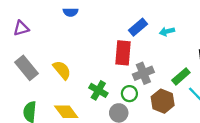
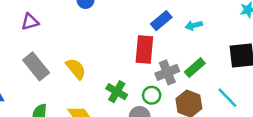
green rectangle: (181, 76) -> (195, 68), moved

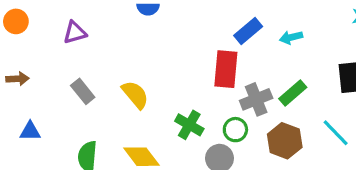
gray rectangle: (36, 66) -> (83, 91), size x0.7

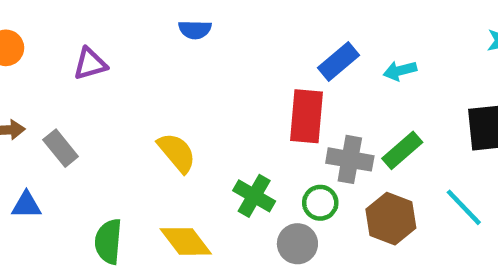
gray rectangle: (83, 91) -> (61, 148), moved
gray cross: (256, 99) -> (350, 159), turned 32

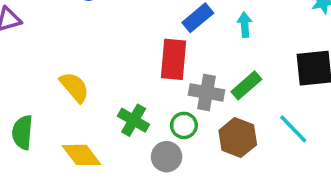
cyan arrow: (400, 71) -> (245, 25), turned 100
green semicircle: (108, 241) -> (22, 132), moved

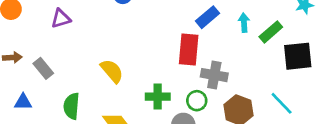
green rectangle: (246, 85) -> (271, 32), moved
green cross: (134, 120) -> (158, 97), turned -30

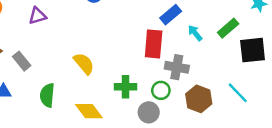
cyan arrow: (244, 23) -> (195, 33), moved, turned -35

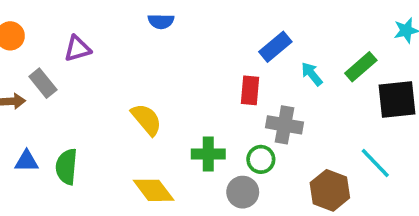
red rectangle: (154, 44) -> (250, 90), size x0.7
gray rectangle: (22, 61) -> (43, 83), moved
green semicircle: (47, 95) -> (67, 167), moved
brown hexagon: (199, 99) -> (330, 190), moved

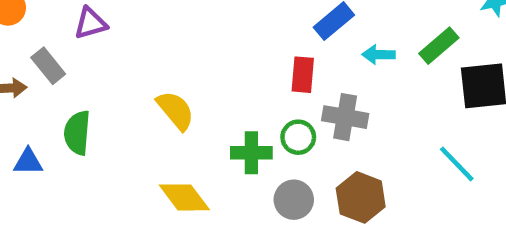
cyan arrow: (312, 74) -> (379, 55), turned -50
green circle: (261, 159) -> (298, 137), moved
green semicircle: (67, 167) -> (77, 133), moved
brown hexagon: (330, 190) -> (361, 197), moved

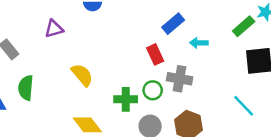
purple triangle: (91, 23) -> (54, 29), moved
green rectangle: (439, 46) -> (244, 26), moved
red rectangle: (303, 75) -> (155, 54), turned -30

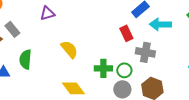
cyan arrow: (199, 43) -> (160, 24), size x1.5
green circle: (153, 90) -> (124, 70), moved

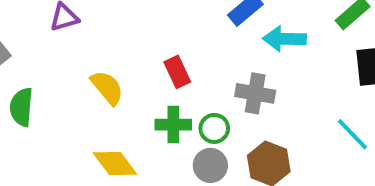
red rectangle: (126, 33) -> (177, 72), moved

